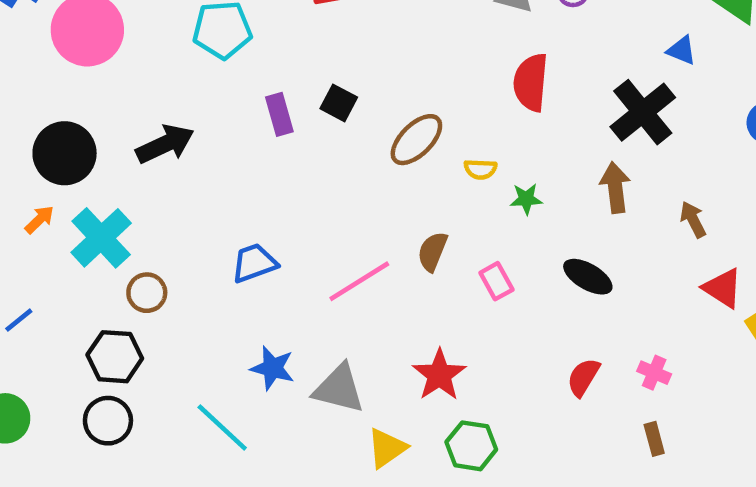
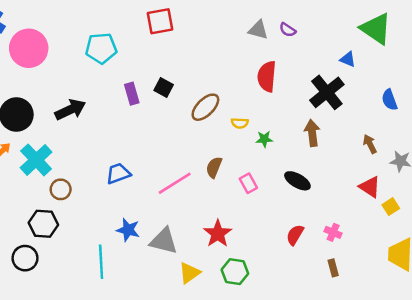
brown arrow: (693, 220) -> (370, 144), moved
black circle: (108, 421) -> (25, 258), moved
cyan line: (222, 427) -> (101, 262), turned 44

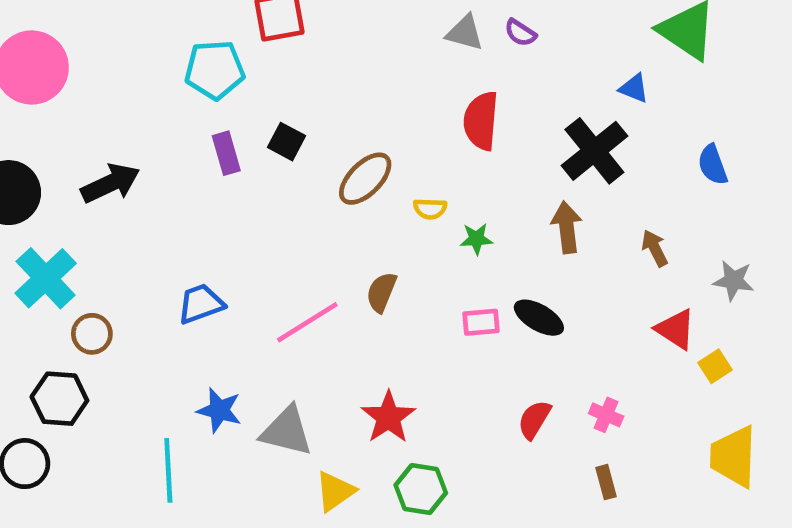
cyan pentagon: (101, 48) -> (215, 70), moved
brown arrow: (370, 144) -> (655, 248), moved
pink rectangle: (248, 183) -> (481, 322), moved, turned -66

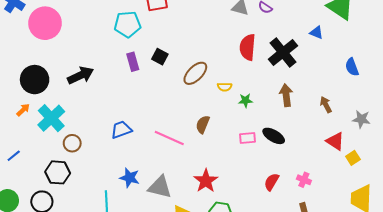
black cross: (594, 151) -> (283, 52), moved
pink line: (307, 322) -> (169, 138), turned 56

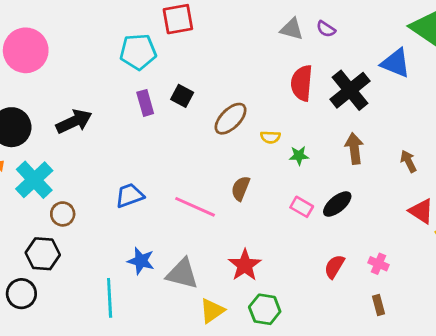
blue triangle: (316, 33) -> (396, 63), size x1.6
black ellipse: (274, 136) -> (337, 204), turned -70
pink rectangle: (248, 138) -> (302, 207), turned 35

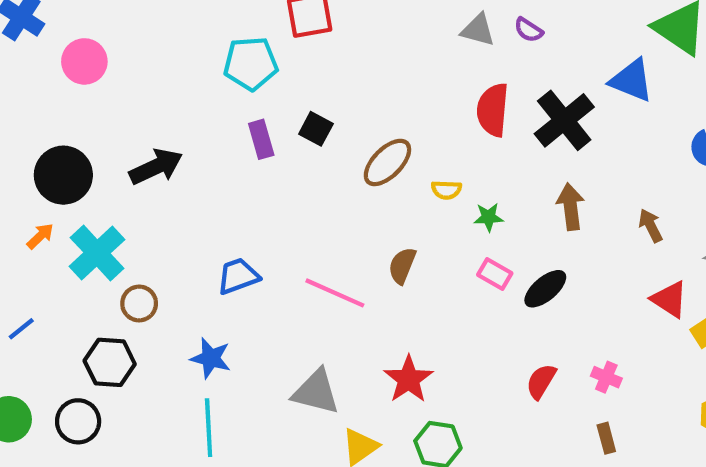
pink circle: (26, 50) -> (84, 61), size x0.7
pink rectangle: (302, 207) -> (495, 274), moved
blue star: (141, 261) -> (211, 358), moved

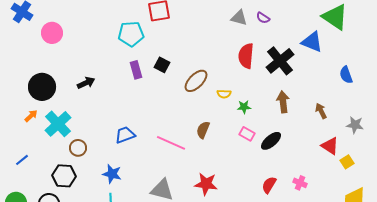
black arrow: (156, 167) -> (86, 83), size x0.7
red star: (408, 379) -> (206, 184), turned -30

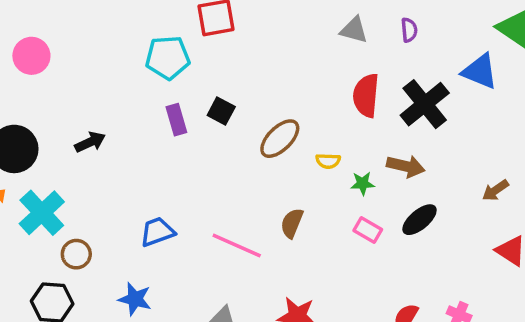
purple semicircle: (263, 18) -> (409, 30), moved, turned -128
brown arrow: (283, 102) -> (406, 166), moved, turned 110
brown arrow: (321, 111) -> (495, 190), turned -98
black ellipse: (271, 141) -> (419, 220), moved

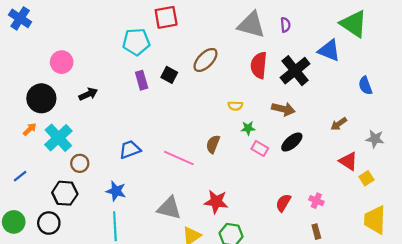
gray triangle: (354, 30) -> (251, 25), size x1.6
pink circle: (31, 56) -> (62, 62), moved
brown ellipse: (280, 139) -> (205, 60), moved
green star: (363, 183) -> (248, 128), moved

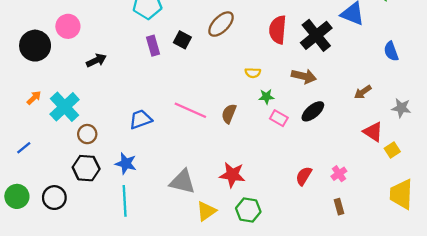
black circle: (41, 98) -> (35, 46), moved
pink line: (179, 158) -> (190, 110), moved
black hexagon: (65, 193) -> (86, 168), moved
pink cross: (316, 201) -> (339, 174), turned 32

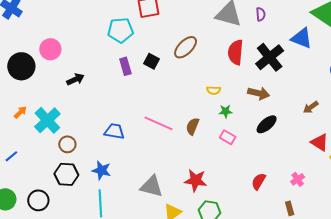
pink rectangle: (279, 118) -> (228, 137), moved
blue trapezoid: (141, 119) -> (114, 131), turned 30
pink cross: (339, 174) -> (298, 179), moved

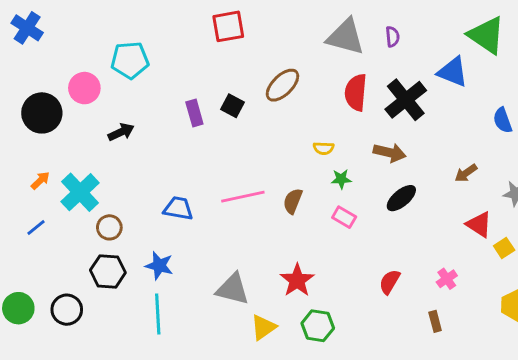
cyan pentagon: (120, 30) -> (130, 60), moved
pink line: (158, 123) -> (243, 197), turned -36
blue line: (11, 156) -> (36, 227), moved
red star: (196, 180) -> (297, 280), turned 30

